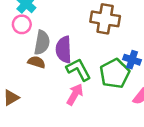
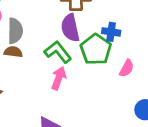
purple semicircle: (64, 50) -> (70, 28), moved

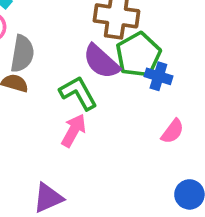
purple semicircle: (70, 28) -> (101, 62), turned -44
green pentagon: (96, 49) -> (138, 55), moved

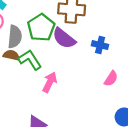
green pentagon: (138, 55) -> (41, 28), moved
green L-shape: (78, 93) -> (30, 60), moved

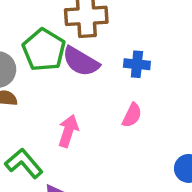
green L-shape: (30, 60) -> (24, 163), moved
pink semicircle: (111, 79) -> (132, 115), moved

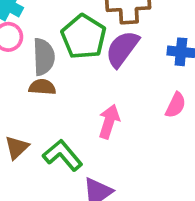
purple semicircle: (81, 61) -> (122, 49), turned 96

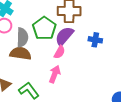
brown semicircle: (42, 87) -> (20, 53), size x1.5
pink semicircle: (176, 105) -> (59, 52), moved

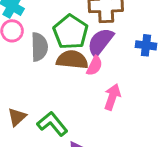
brown semicircle: (20, 53) -> (72, 60), moved
pink arrow: (55, 74) -> (112, 97), moved

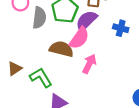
brown semicircle: (72, 60) -> (61, 49), moved
pink semicircle: (94, 66) -> (79, 38), size x1.5

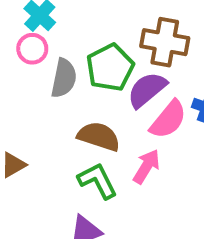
pink semicircle: (79, 38) -> (168, 120), moved
green L-shape: (41, 78) -> (98, 181), moved

